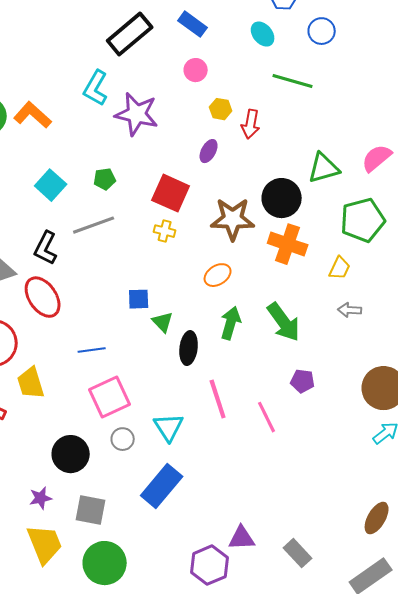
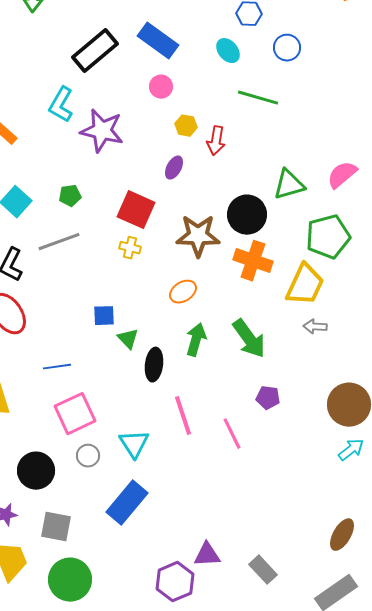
blue rectangle: (193, 24) -> (158, 41), size x1.4
yellow trapezoid: (340, 268) -> (305, 285), size x1.8

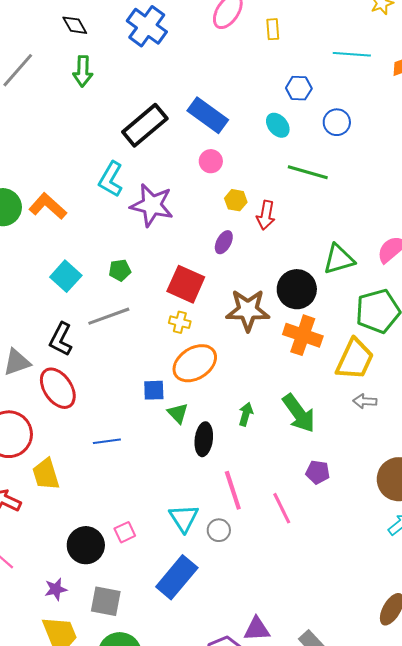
orange ellipse: (183, 292) -> (195, 363), moved, size x1.6
green arrow: (196, 340) -> (246, 414), size x0.7
pink square: (75, 414) -> (125, 532), moved, size x0.5
gray circle: (88, 456) -> (219, 530), moved

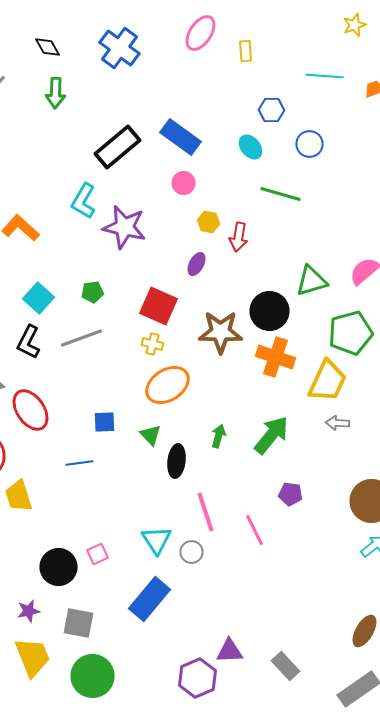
black L-shape: (61, 339) -> (28, 342), moved
blue square: (154, 390) -> (104, 422), moved
green arrow: (299, 413) -> (272, 435), turned -105

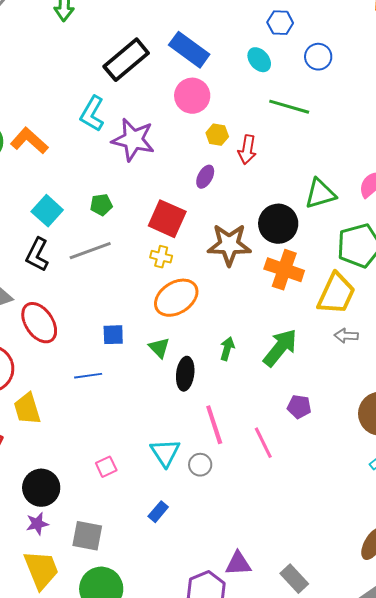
pink circle: (184, 183) -> (192, 96), size x1.5
black circle: (58, 567) -> (41, 488), moved
blue rectangle: (150, 599) -> (158, 512), size x0.5

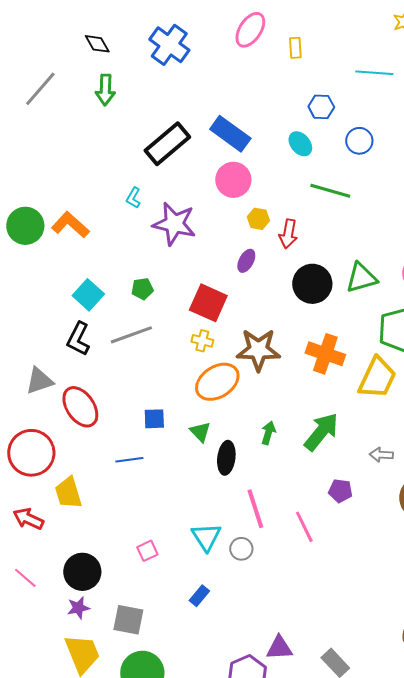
cyan L-shape: (92, 114) -> (133, 198), size x0.6
black circle: (278, 224) -> (312, 284), moved
brown star: (229, 245) -> (258, 350), moved
gray arrow: (346, 336) -> (381, 455), moved

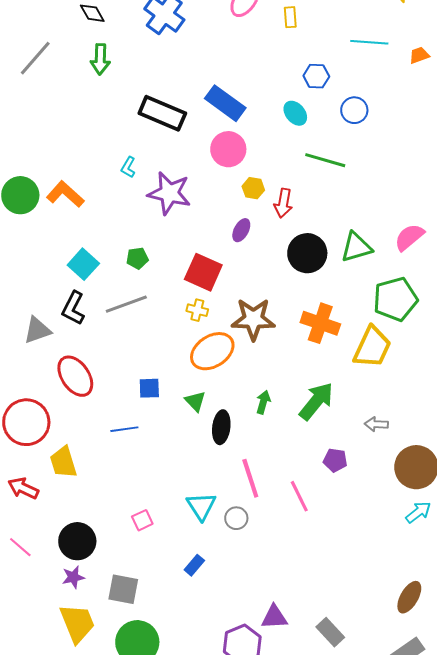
black rectangle: (167, 144) -> (162, 113), turned 63
gray triangle: (39, 381) -> (37, 330), moved

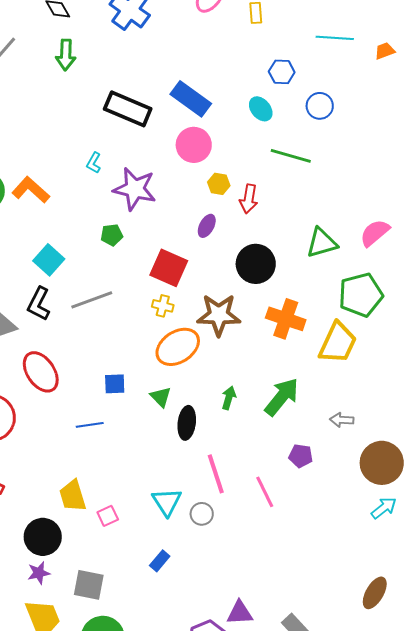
black circle: (307, 253) -> (256, 264), moved
green pentagon: (137, 258) -> (112, 235), moved
yellow trapezoid: (63, 462) -> (73, 496), moved

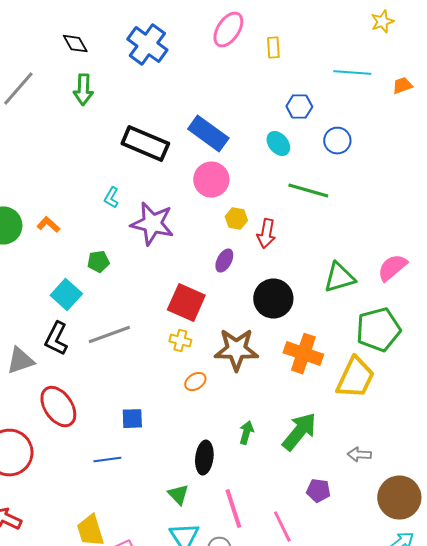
orange L-shape: (31, 190) -> (48, 225), size x0.6
green pentagon: (112, 235) -> (98, 262), moved
orange ellipse: (178, 347) -> (195, 382), size x0.5
green triangle: (161, 397) -> (178, 495), moved

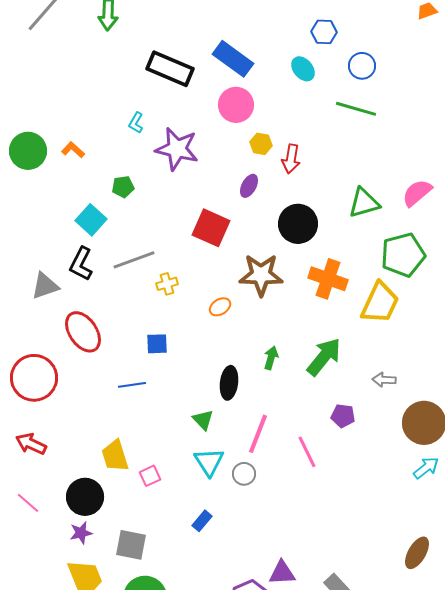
green line: (308, 191) -> (356, 109), moved
yellow cross: (180, 341) -> (167, 284), moved, turned -30
pink line: (233, 509) -> (258, 434), turned 39

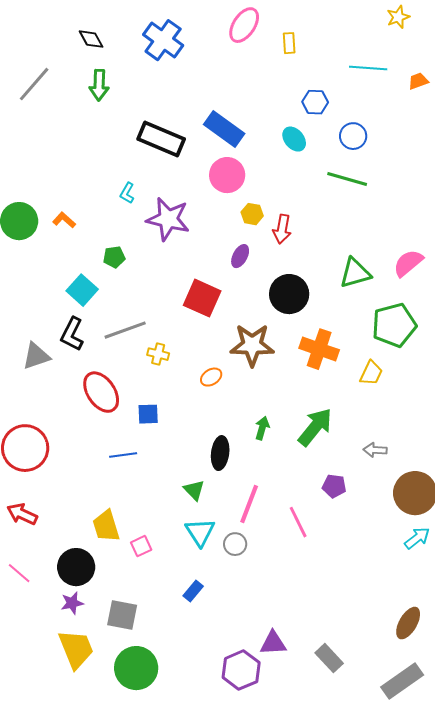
yellow cross: (167, 284) -> (158, 354), turned 30
yellow trapezoid: (380, 303) -> (371, 373), size x0.6
red ellipse: (83, 332) -> (101, 392), moved

